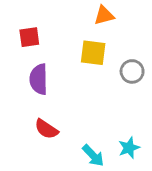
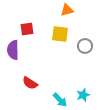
red square: (29, 37) -> (27, 29), moved
purple semicircle: (39, 79) -> (13, 50), moved

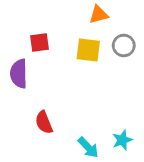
gray circle: (85, 46) -> (124, 46), moved
red semicircle: (30, 83) -> (44, 122), turned 35

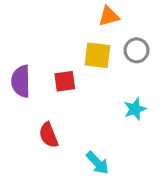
red square: (39, 43) -> (65, 81), moved
cyan star: (122, 140) -> (135, 109), moved

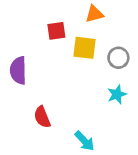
gray circle: (137, 50) -> (118, 58), moved
red square: (65, 81) -> (56, 31), moved

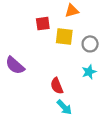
purple semicircle: (18, 70) -> (15, 65), moved, turned -48
red semicircle: (42, 117) -> (57, 86), moved

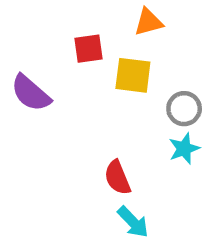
gray circle: (90, 44) -> (184, 109), moved
purple semicircle: (15, 65) -> (31, 93), moved

